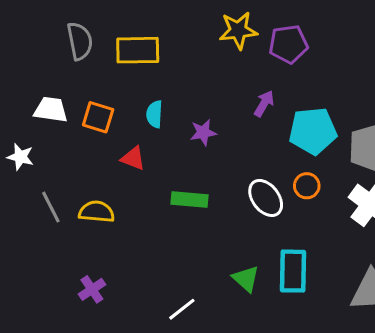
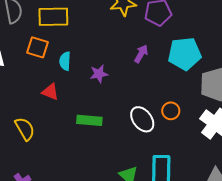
orange square: (98, 117) -> (38, 47), moved
cyan pentagon: (313, 131) -> (185, 54), moved
yellow semicircle: (97, 212) -> (25, 129), turned 55

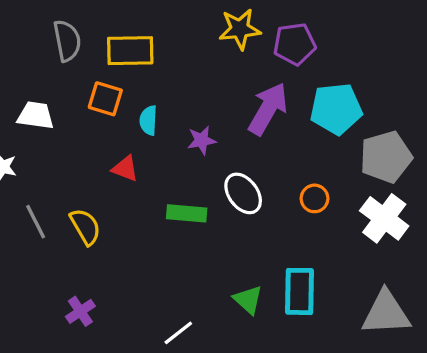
purple arrow: (141, 54) -> (268, 109), size x1.8
white ellipse: (142, 119) -> (243, 193), moved

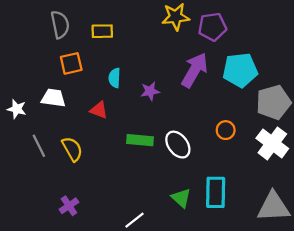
yellow rectangle: (130, 51) -> (102, 31), size x0.7
orange square: (105, 99) -> (71, 63), moved, turned -30
white trapezoid: (36, 115) -> (53, 98), moved
white ellipse: (243, 193) -> (178, 145), moved

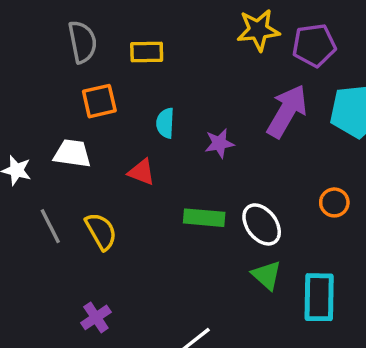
green triangle: (181, 198) -> (267, 275), moved

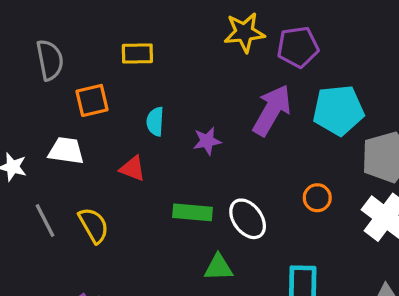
gray semicircle: (82, 42) -> (50, 60), moved
green triangle: (267, 275) -> (218, 267), moved, turned -44

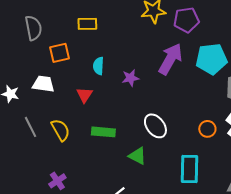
red triangle: (133, 169) -> (84, 95), turned 42
orange circle: (317, 198) -> (207, 129), moved
green rectangle: (192, 212) -> (103, 132), moved
green triangle: (218, 267) -> (137, 156), turned 30

